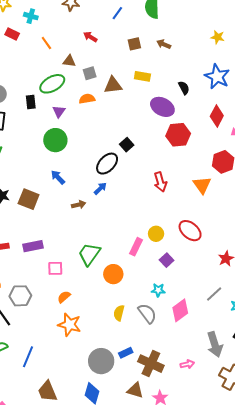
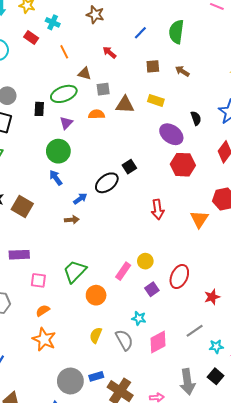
blue arrow: (58, 177) -> (56, 178), moved
blue arrow: (100, 188) -> (80, 199), moved
red ellipse: (190, 231) -> (179, 276), moved, turned 65

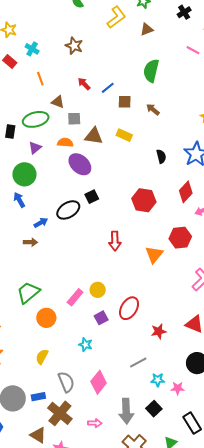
blue line: (140, 33) -> (108, 88), moved
purple ellipse: (171, 134) -> (80, 164), moved
gray semicircle: (124, 340) -> (66, 382), moved
pink diamond: (158, 342) -> (99, 382), moved, turned -30

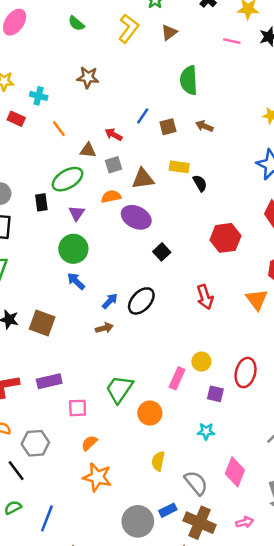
red arrow: (84, 84) -> (114, 135), moved
black semicircle: (161, 156) -> (200, 183), moved
black ellipse: (68, 210) -> (141, 301), moved
purple square: (101, 318) -> (215, 394), turned -32

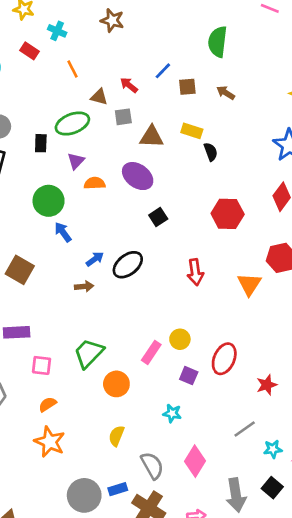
orange semicircle: (111, 196) -> (95, 183), moved
green circle: (73, 249) -> (49, 201), moved

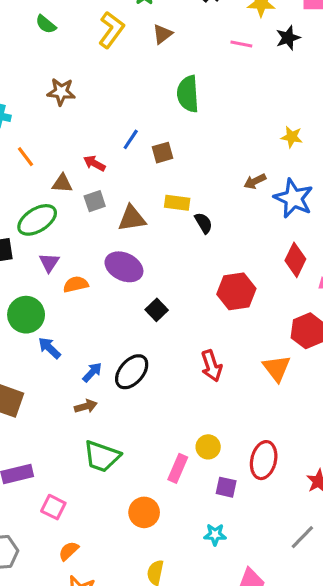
brown arrow: (226, 93) -> (255, 181), moved, turned -48
green trapezoid: (89, 353) -> (102, 456), moved, turned -104
pink square: (42, 365) -> (53, 507), turned 30

